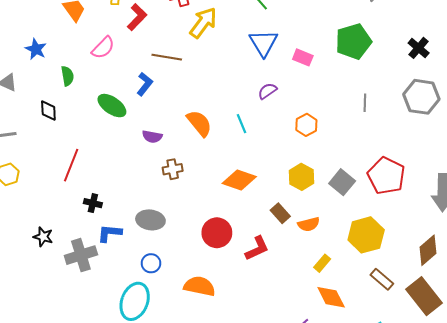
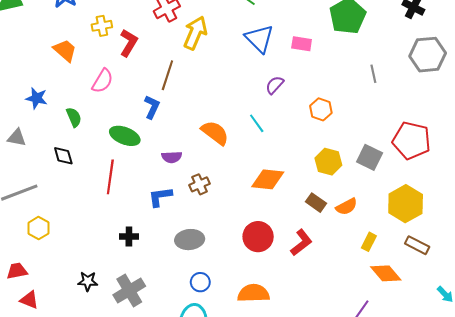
brown line: (167, 57) -> (167, 75), turned -68
red line: (71, 165) -> (110, 177), moved
blue L-shape: (110, 233) -> (160, 197), moved
brown rectangle: (382, 279) -> (417, 245), moved

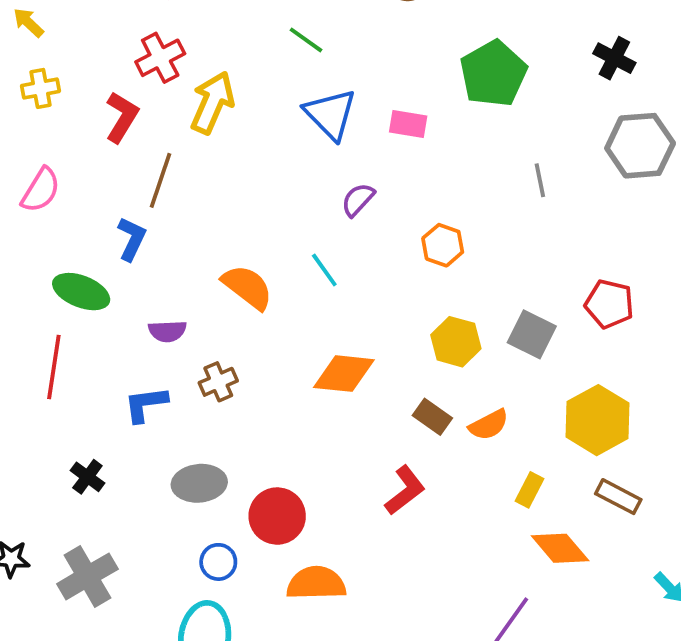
red L-shape: (129, 43) -> (122, 117), moved
red pentagon: (412, 141) -> (609, 304), size x0.7
black cross: (129, 236) -> (87, 477), turned 36
red circle: (258, 237) -> (277, 516), moved

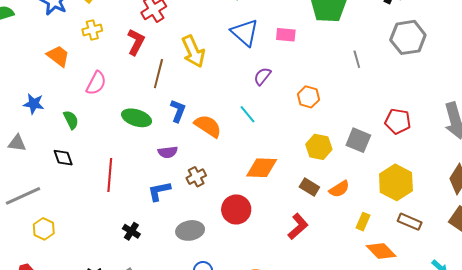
yellow arrow: (212, 103) -> (193, 51), moved, turned 136
blue L-shape: (132, 239) -> (178, 111), moved
green ellipse: (81, 292) -> (137, 118), moved
red circle: (277, 516) -> (236, 209), moved

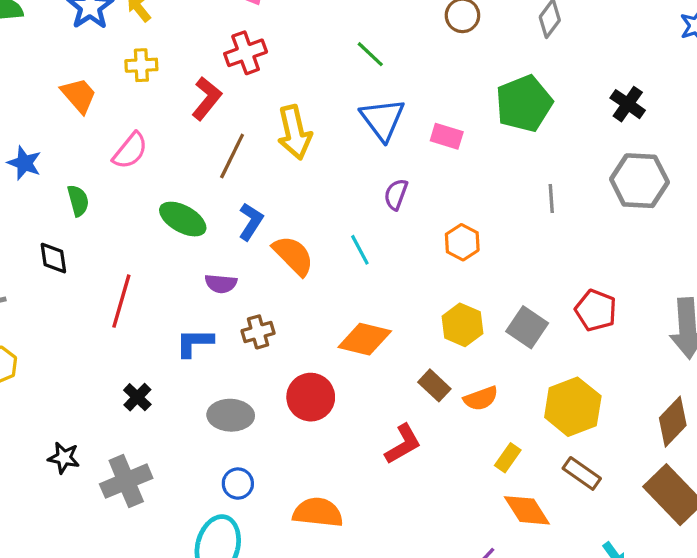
purple semicircle: (262, 76) -> (396, 194), turned -30

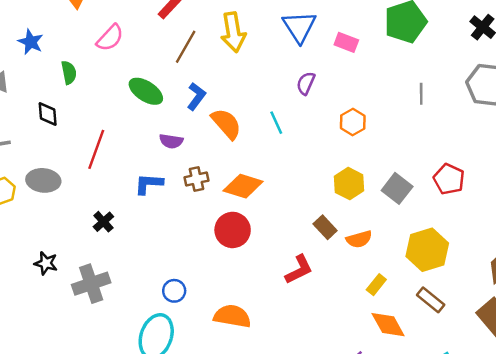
orange diamond: (365, 339) -> (243, 186), moved
gray ellipse: (231, 415) -> (43, 180), moved

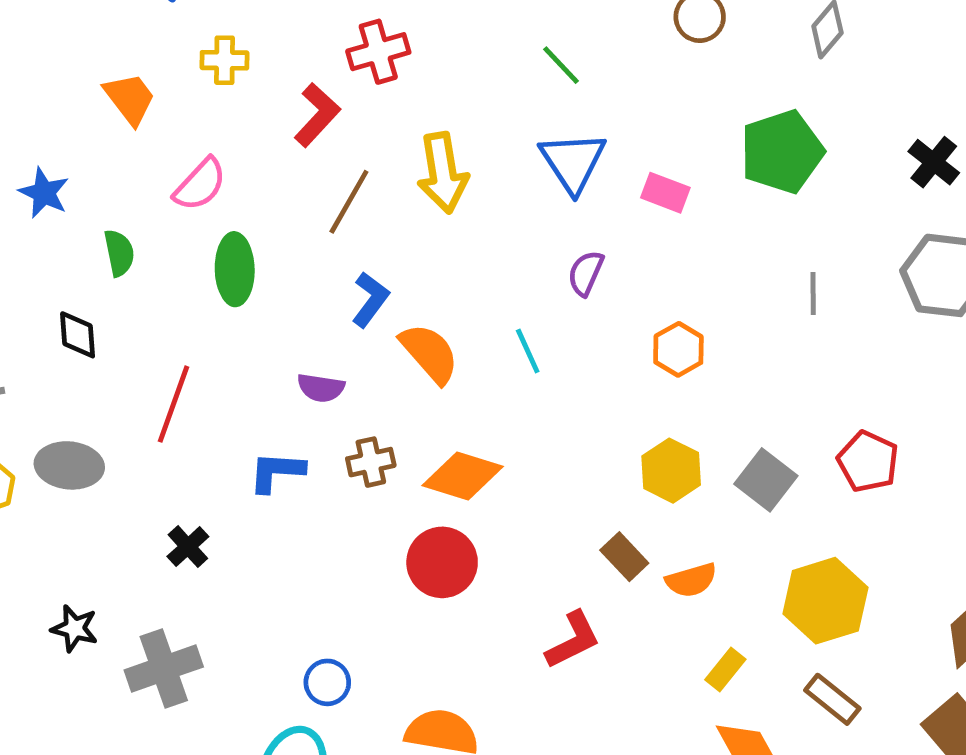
green ellipse: (146, 91) -> (235, 269), moved, turned 56

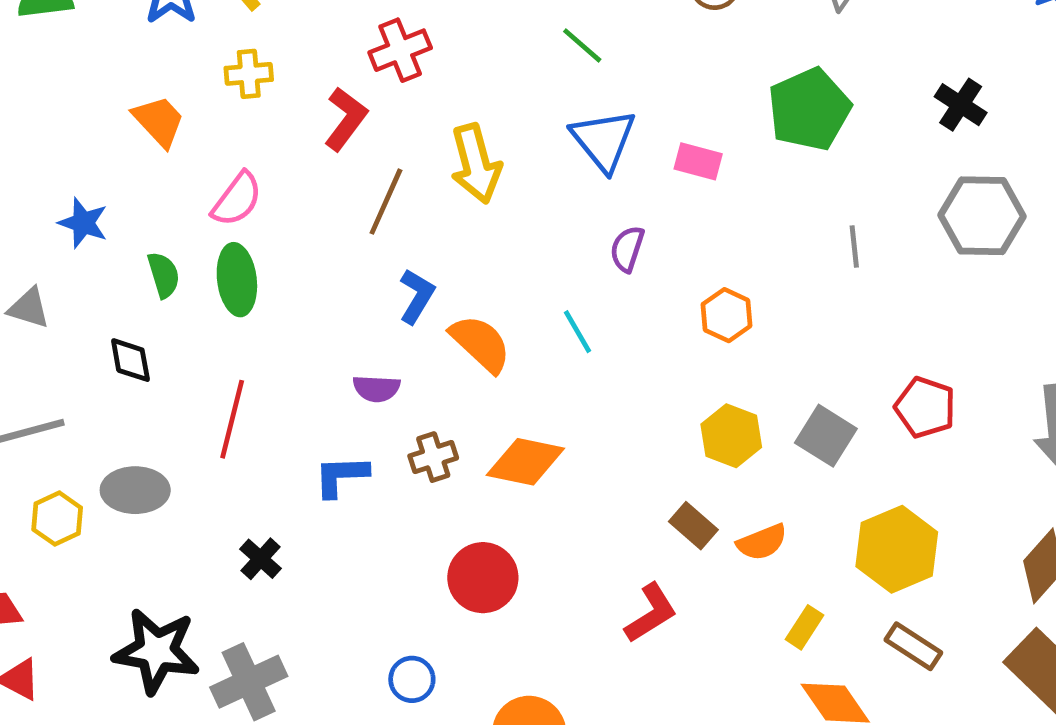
green ellipse: (235, 269) -> (237, 280), moved
red circle: (442, 562) -> (483, 578), moved
black star: (75, 628) -> (156, 651), size x1.8

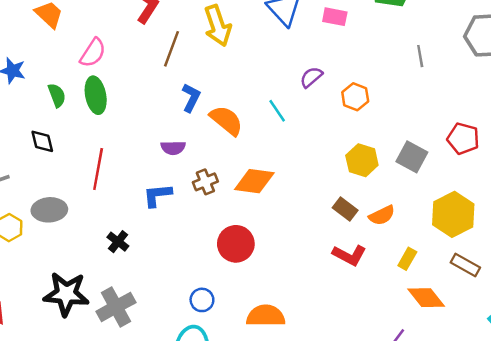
purple semicircle: (627, 249) -> (311, 77), moved, turned 35
red L-shape: (651, 613) -> (349, 255), moved, turned 64

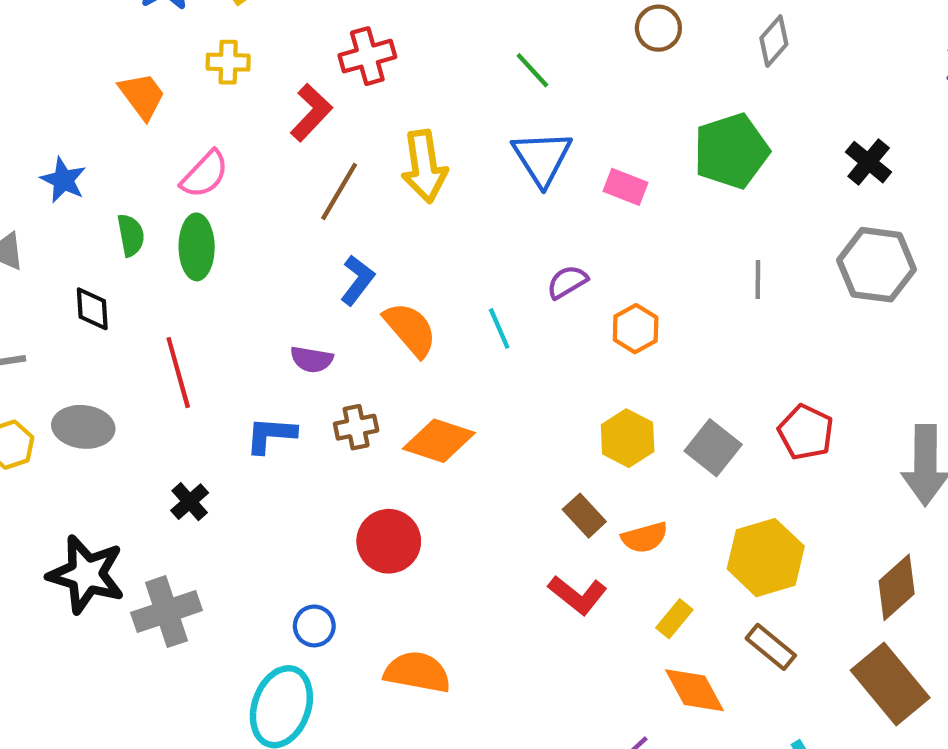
red line: (98, 169) -> (178, 373), turned -36

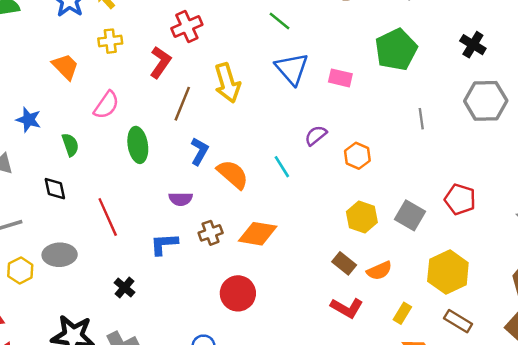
green ellipse: (197, 247) -> (138, 145), moved

